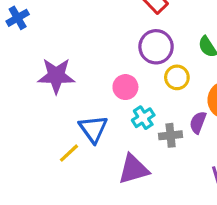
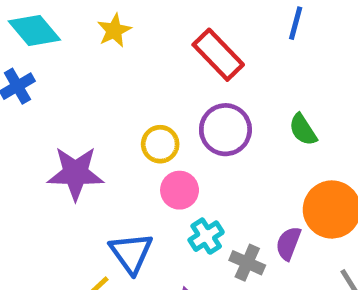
yellow circle: (177, 77) -> (160, 144), moved
gray cross: (171, 135) -> (247, 263), turned 30

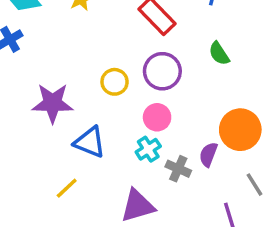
green semicircle: (303, 130) -> (219, 54), moved
pink circle: (180, 190) -> (157, 117), moved
blue triangle: (131, 253) -> (90, 142), moved, turned -32

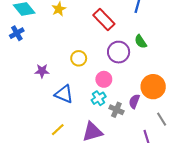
purple circle: (162, 71) -> (119, 52), moved
purple star: (53, 103) -> (42, 71), size x0.6
yellow line: (67, 188) -> (58, 130), moved

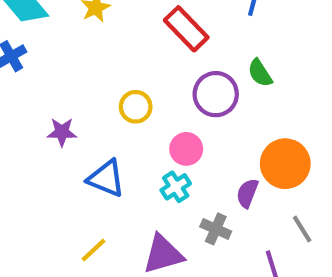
gray cross: (116, 110) -> (216, 229), moved

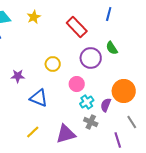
cyan cross: (176, 187) -> (87, 102), moved

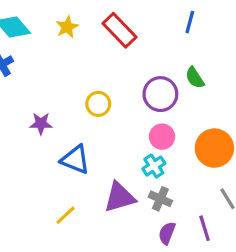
red rectangle: (77, 27) -> (119, 30), moved
pink circle: (77, 84) -> (162, 137), moved
purple semicircle: (106, 105) -> (167, 233), moved
purple triangle: (66, 134) -> (119, 197), moved

